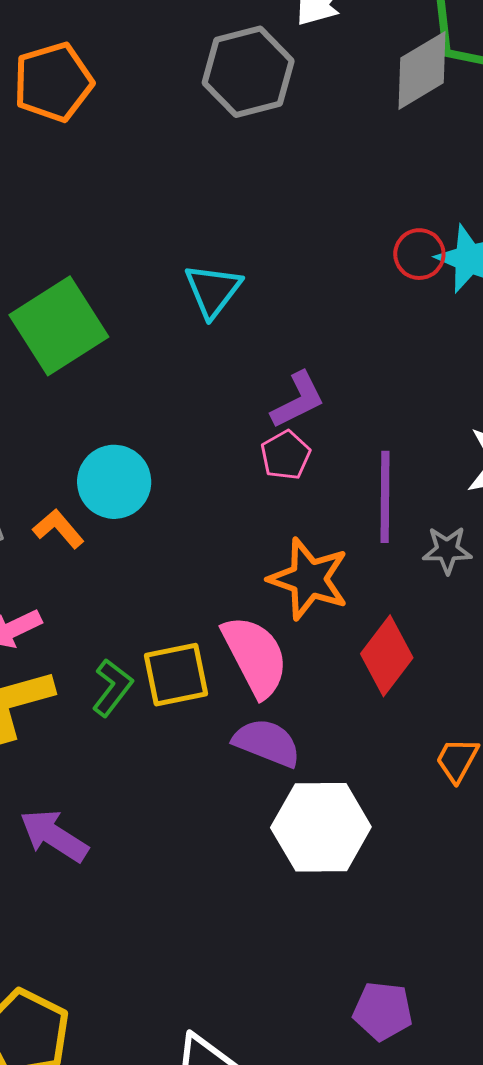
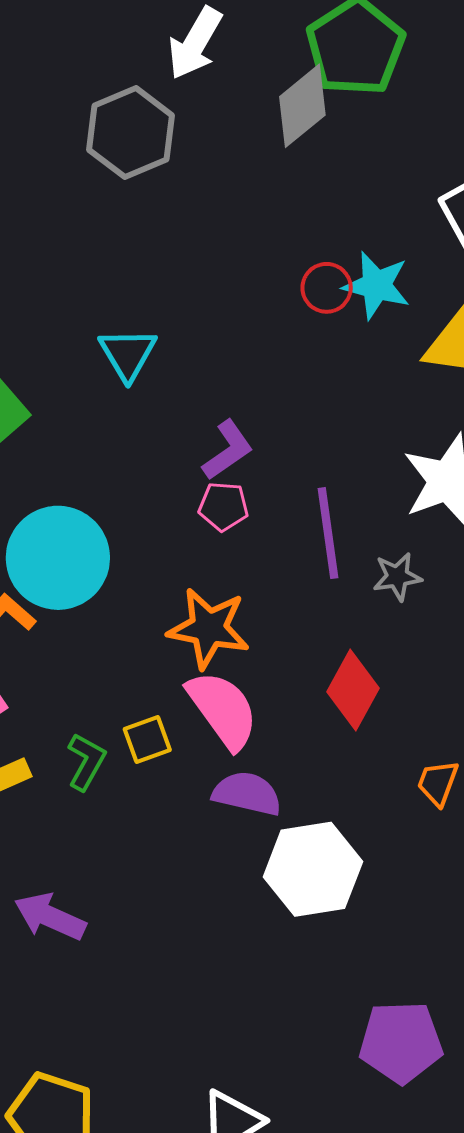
pink pentagon: (285, 455) -> (223, 506), turned -30
cyan circle: (114, 482) -> (58, 558), size x1.4
orange star: (309, 579) -> (209, 628), moved
yellow square: (176, 675) -> (147, 740), size x0.7
purple pentagon: (383, 1011) -> (401, 1042), size x1.4

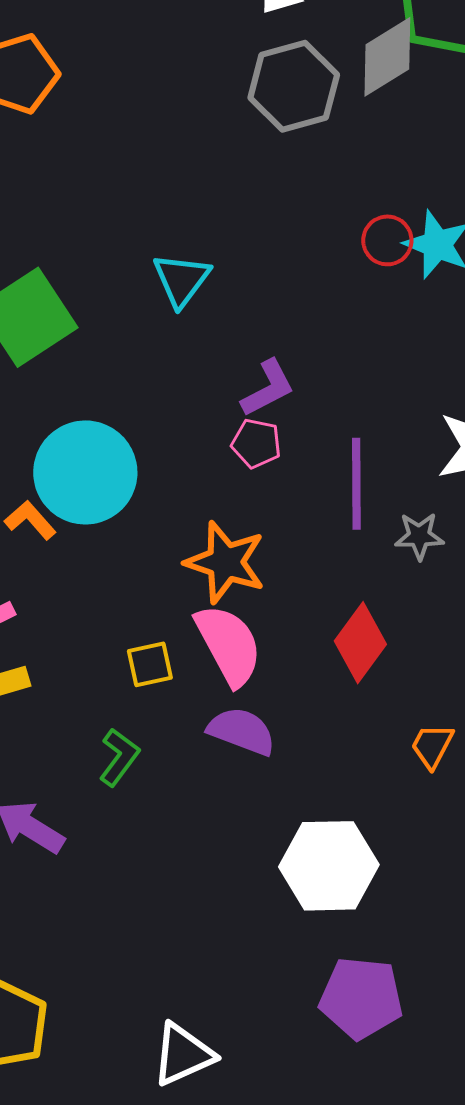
gray hexagon: (130, 133) -> (294, 86), moved
green L-shape: (86, 762) -> (119, 757), moved
white hexagon: (313, 869) -> (329, 866), moved

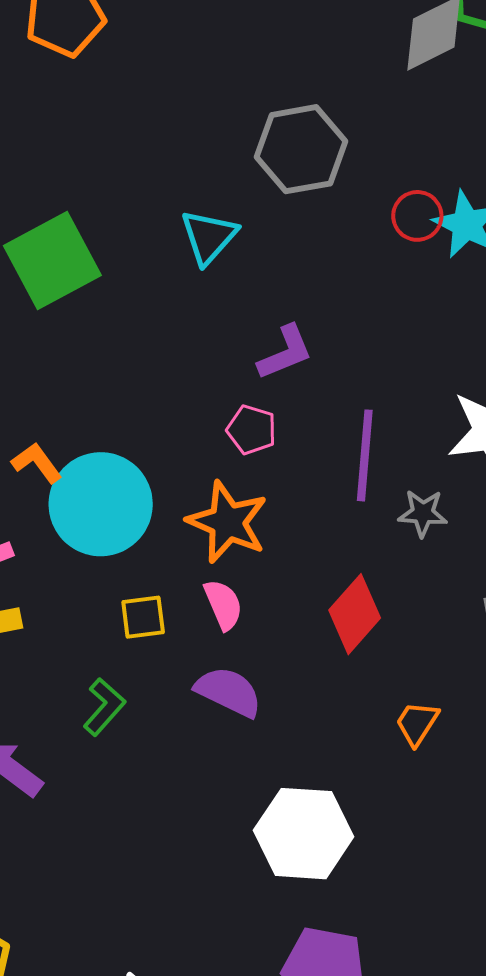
gray hexagon: (294, 86) -> (301, 149), moved
pink pentagon: (256, 443) -> (252, 430), moved
cyan circle: (85, 472) -> (101, 504), moved
pink semicircle: (229, 645) -> (223, 605), size x0.6

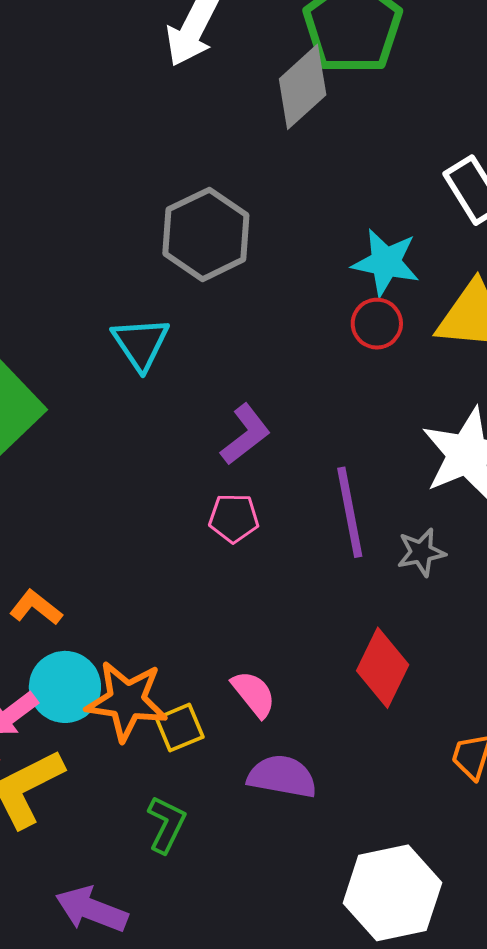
red circle: (417, 216) -> (377, 324), moved
cyan circle: (101, 504) -> (65, 687), moved, size x0.7
orange star: (227, 522) -> (127, 701), moved

